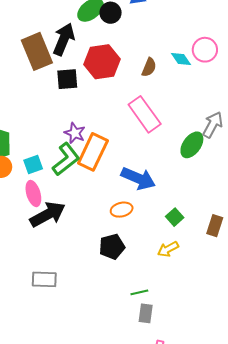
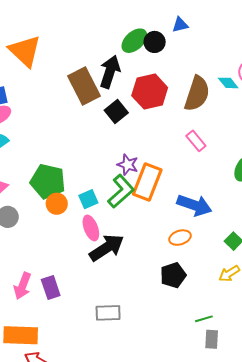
brown semicircle: (149, 67) -> (197, 94), size x1.8
black square: (67, 79) -> (116, 111), turned -30
pink rectangle: (145, 114) -> (196, 141), size x0.6

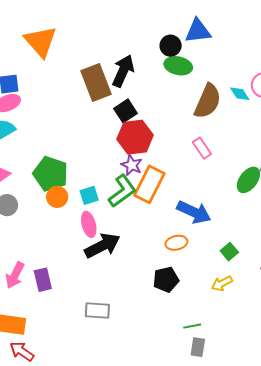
blue triangle: (180, 25) -> (198, 31), size x1.6
green ellipse: (134, 41) -> (178, 66), moved, turned 48
red hexagon: (150, 92) -> (135, 137), moved

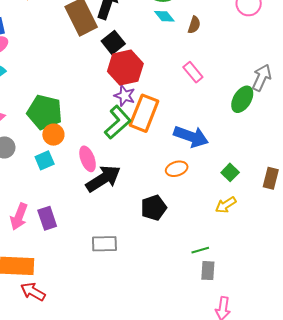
cyan diamond: (240, 94) -> (164, 16), moved
brown semicircle: (208, 101) -> (194, 25), size x0.5
cyan square: (89, 195) -> (45, 160), moved
black pentagon: (166, 280) -> (154, 208), moved

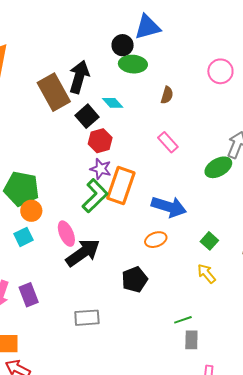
cyan diamond: (164, 16) -> (113, 103), moved
red hexagon: (125, 68) -> (100, 141), size x0.7
green ellipse: (242, 99) -> (218, 167), turned 32
yellow arrow: (226, 205) -> (206, 274), turned 85

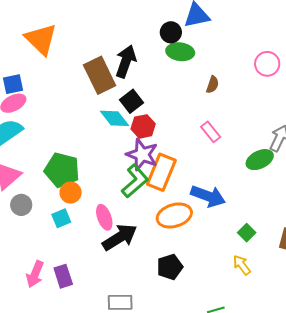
cyan diamond: (113, 103) -> (115, 118), moved, size x1.4
purple star: (101, 169) -> (142, 155), size x1.5
orange ellipse: (156, 240) -> (174, 216), moved, size x1.6

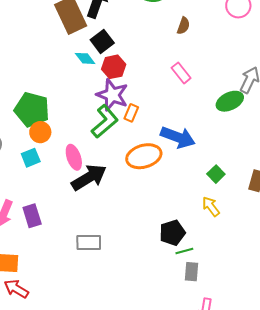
cyan diamond: (115, 118) -> (85, 58), size x0.7
orange rectangle: (161, 172) -> (131, 113), size x0.5
black pentagon: (170, 267) -> (172, 233), moved

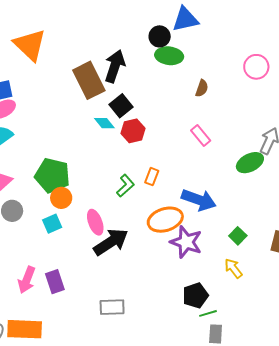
purple star: (112, 95) -> (186, 242), moved
green L-shape: (105, 121) -> (125, 186), size x0.7

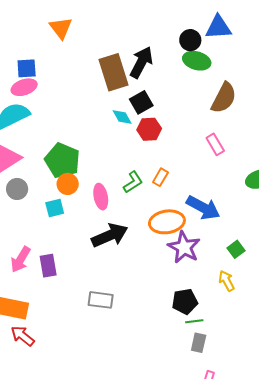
orange triangle: (30, 45) -> (61, 28), size x0.7
brown semicircle: (202, 88) -> (224, 98), size x1.8
pink ellipse: (95, 222) -> (101, 197), moved

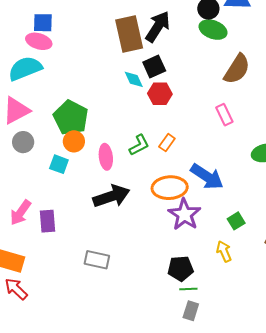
pink ellipse: (24, 87) -> (39, 41), turned 30
cyan square: (55, 208) -> (59, 164), turned 30

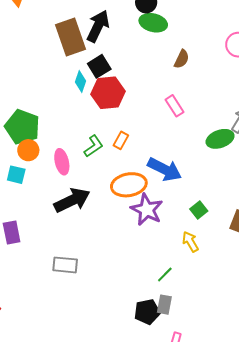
brown semicircle: (237, 69) -> (182, 59), size x0.6
cyan diamond: (134, 79) -> (80, 81), turned 50
red hexagon: (160, 94) -> (108, 93), size x1.4
black pentagon: (181, 269) -> (147, 312), moved
green line: (188, 289) -> (165, 275), moved, turned -36

